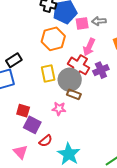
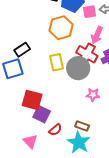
brown rectangle: (74, 94) -> (82, 126), moved
pink star: (59, 109) -> (93, 95), moved
red square: (23, 111) -> (32, 100), size x1.5

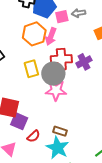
pink arrow: (97, 35) -> (51, 36), moved
red cross: (87, 54) -> (61, 59), turned -30
pink star: (93, 95) -> (56, 90), moved, size x1.5

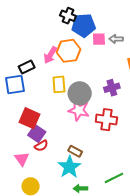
pink arrow: (51, 36) -> (50, 55), moved
red cross: (61, 59) -> (106, 120), moved
red semicircle: (34, 136) -> (41, 146), moved

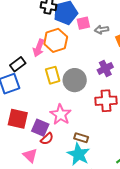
gray arrow: (116, 39) -> (102, 30), moved
pink star: (79, 110) -> (61, 115), moved, turned 30
red square: (29, 118) -> (18, 119), moved

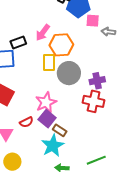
orange hexagon: (56, 40) -> (61, 45), moved
purple cross: (105, 68) -> (97, 81), moved
purple square: (40, 128) -> (47, 119), moved

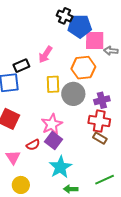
pink square: (93, 21) -> (95, 40), size x1.5
orange hexagon: (61, 45) -> (83, 68), moved
brown rectangle: (60, 130) -> (100, 138), moved

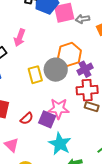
orange hexagon: (83, 68) -> (70, 54), moved
yellow rectangle: (53, 84) -> (35, 75), moved
pink star: (52, 124) -> (59, 109), moved, turned -30
red semicircle: (33, 145) -> (27, 118), moved

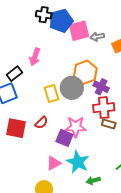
purple cross: (85, 69) -> (101, 87), turned -35
red semicircle: (27, 118) -> (41, 123), moved
pink triangle: (12, 145) -> (54, 163), moved, turned 49

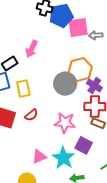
yellow rectangle: (51, 93) -> (23, 89), moved
purple square: (64, 138) -> (84, 145), moved

